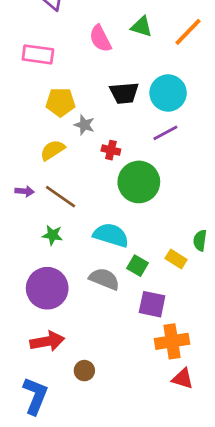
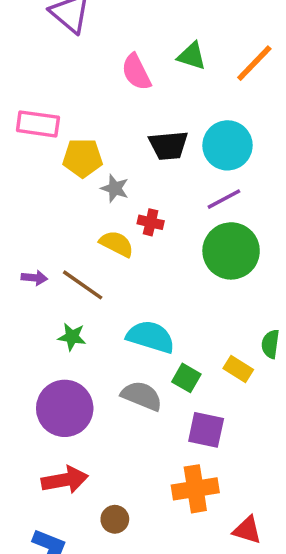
pink rectangle: (38, 54) -> (38, 124), moved
yellow semicircle: (53, 150) -> (117, 244), moved, turned 60
green circle: (139, 182) -> (231, 251), moved
orange cross: (172, 341) -> (195, 489), moved

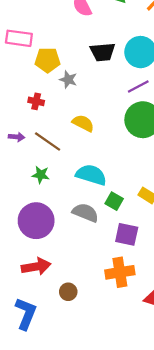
red cross: (151, 222) -> (36, 101), moved
yellow semicircle: (117, 244) -> (83, 123), moved

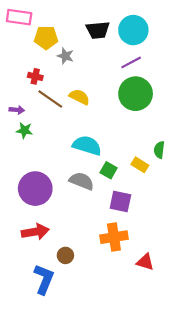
brown line: (48, 142) -> (50, 99), moved
green star: (41, 175) -> (24, 130), moved
blue L-shape: (26, 314) -> (44, 279), moved

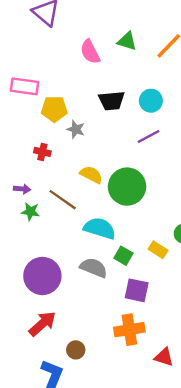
cyan circle: (133, 30) -> (151, 101), size x0.7
green circle: (136, 94) -> (127, 187), moved
brown line: (50, 99) -> (63, 200), moved
red arrow: (35, 232) -> (42, 324), turned -32

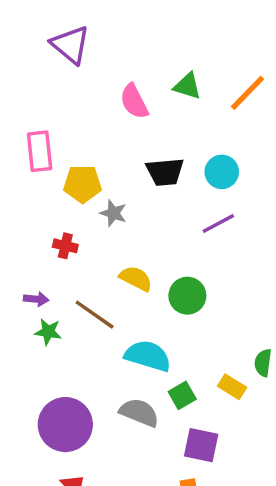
pink rectangle: (24, 86) -> (40, 151), turned 76
green circle: (127, 187) -> (187, 296), size x0.7
green square: (123, 256) -> (182, 395), turned 30

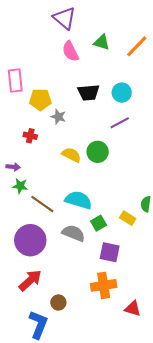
purple triangle: (70, 45) -> (64, 18), moved
green circle: (187, 296) -> (98, 152), moved
brown line: (95, 315) -> (42, 204), moved

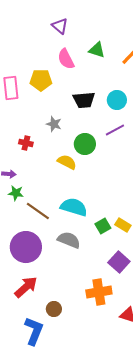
purple triangle: (64, 18) -> (60, 26), size x0.7
yellow pentagon: (40, 100) -> (41, 80), moved
green circle: (98, 152) -> (85, 144), moved
green square: (99, 223) -> (103, 226), moved
purple square: (110, 252) -> (119, 262), moved, turned 30

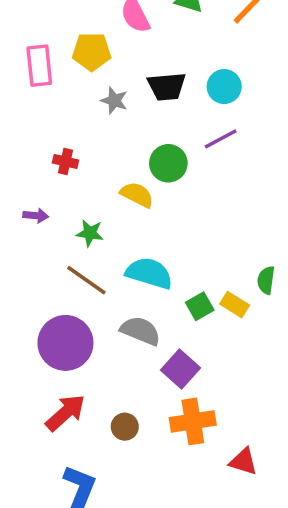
gray star: (54, 124) -> (114, 101), moved
green star: (16, 193) -> (90, 233), moved
purple square: (119, 262) -> (181, 369), moved
brown circle: (54, 309) -> (125, 427), moved

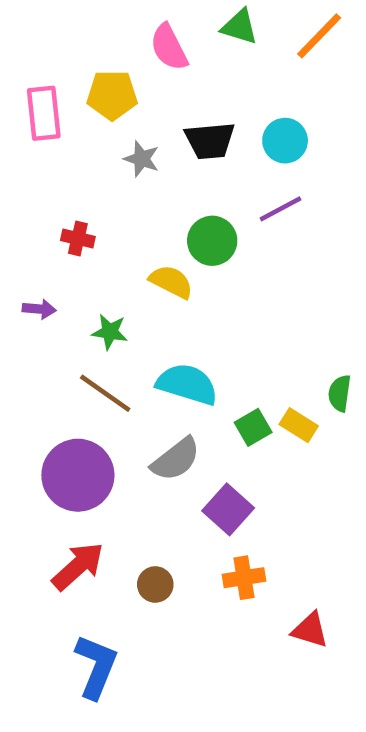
gray semicircle: (140, 331) -> (176, 459), turned 120
orange cross: (193, 421) -> (244, 578), size x0.7

